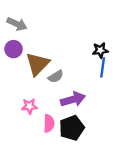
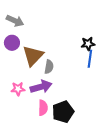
gray semicircle: (56, 77) -> (49, 67), turned -48
purple arrow: (73, 99) -> (41, 87), moved
pink star: (29, 106) -> (18, 89), moved

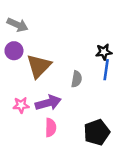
gray semicircle: (49, 67) -> (77, 79), moved
black pentagon: (63, 112) -> (97, 132), moved

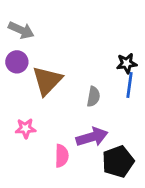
purple arrow: (48, 103) -> (92, 137), moved

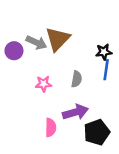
gray arrow: (21, 30) -> (36, 42), moved
brown triangle: (47, 81) -> (58, 39), moved
pink star: (26, 128) -> (44, 84), moved

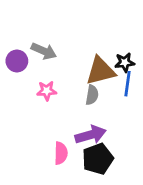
brown triangle: (58, 39) -> (101, 71), moved, turned 32
pink star: (44, 84) -> (47, 91), moved
black pentagon: (97, 132) -> (98, 159), moved

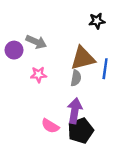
black star: (125, 62) -> (97, 21), moved
purple arrow: (91, 135) -> (75, 111), turned -65
pink semicircle: (61, 153) -> (50, 126), turned 120

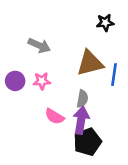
purple circle: (14, 50) -> (15, 81), moved
gray semicircle: (76, 78) -> (82, 99), moved
pink semicircle: (50, 126) -> (54, 116), moved

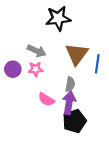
black star: (105, 23) -> (58, 18), moved, size x1.6
gray arrow: (39, 45) -> (37, 51), moved
brown triangle: (90, 63) -> (77, 54), turned -40

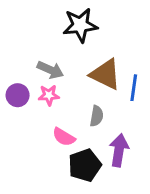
brown triangle: (77, 54) -> (106, 74), turned -40
purple arrow: (69, 103) -> (119, 150), moved
black pentagon: (74, 121) -> (85, 165), moved

